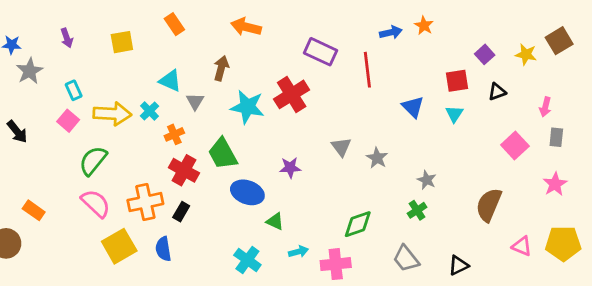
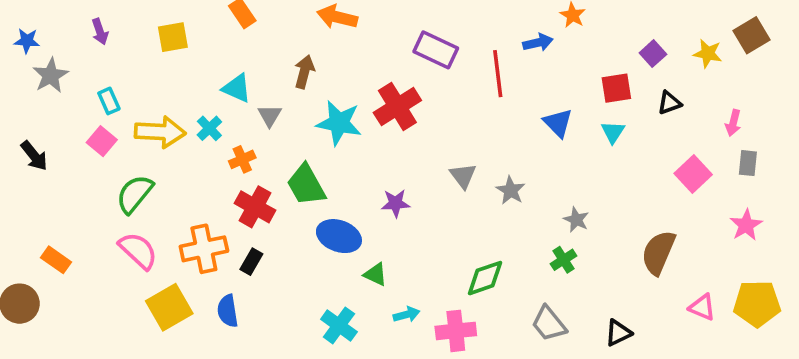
blue arrow: (391, 32) -> (538, 43), moved

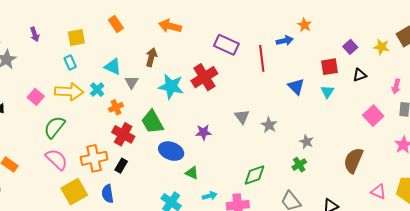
cyan rectangle: (109, 101) -> (70, 62), moved

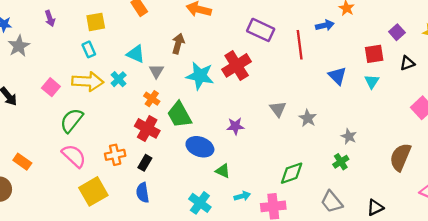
orange cross: (116, 107) -> (152, 99), moved, turned -32
orange cross: (94, 158) -> (115, 155), size x0.7
blue semicircle: (108, 194) -> (143, 193), moved

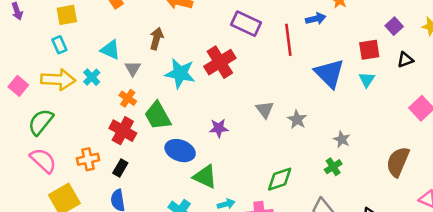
blue triangle: (337, 76) -> (329, 73), size x1.5
green triangle: (223, 171) -> (205, 177), size x1.5

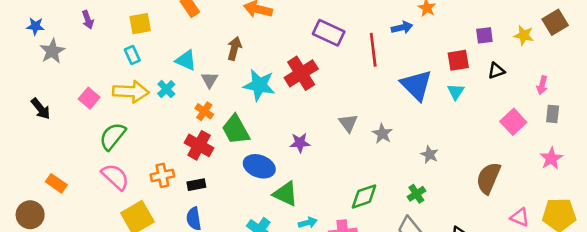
purple square: (394, 26) -> (484, 35), turned 35
green cross: (333, 167) -> (416, 194), moved
black rectangle: (120, 168) -> (196, 185), turned 49

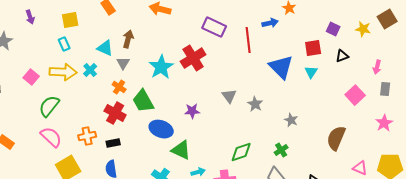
purple square: (484, 35) -> (333, 29), turned 32
brown arrow: (234, 48) -> (128, 39), moved
cyan star: (259, 85) -> (161, 67), turned 30

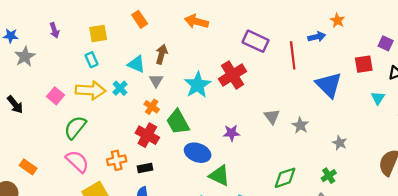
cyan triangle: (311, 72) -> (378, 98), moved

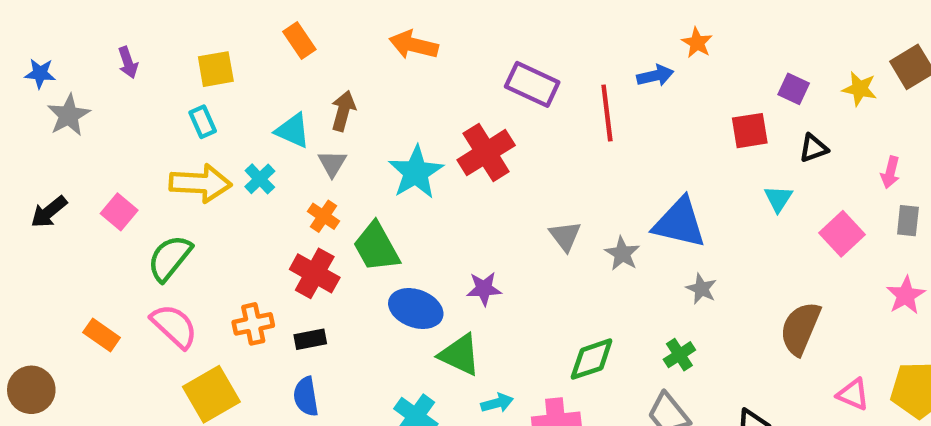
blue triangle: (329, 85) -> (679, 223), moved, turned -32
pink square: (55, 96) -> (119, 212), moved
black arrow: (15, 105) -> (49, 212), turned 90
purple star: (231, 133) -> (484, 289), moved
orange rectangle: (28, 167) -> (102, 335), moved

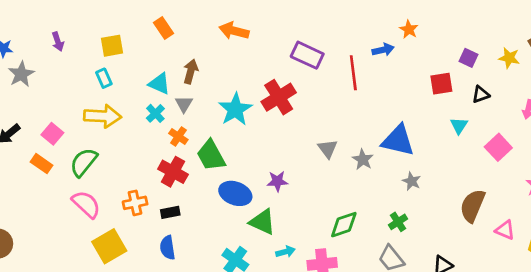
cyan cross: (260, 179) -> (155, 113), moved
orange rectangle: (102, 335) -> (42, 164), moved
pink triangle: (853, 394) -> (505, 230), moved

